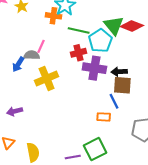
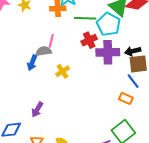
yellow cross: (47, 78) -> (63, 71), size x0.6
purple arrow: (15, 111) -> (37, 110), turned -35
orange rectangle: (104, 117) -> (126, 98), turned 32

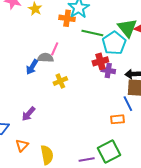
red cross: (89, 40) -> (100, 61), moved
purple cross: (108, 52) -> (108, 71), size x0.6
orange rectangle: (126, 98) -> (118, 119), turned -40

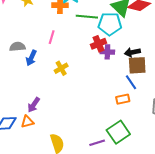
cyan pentagon: (114, 43) -> (110, 24), turned -30
gray semicircle: (45, 58) -> (17, 47), moved
orange triangle: (22, 145) -> (27, 122), moved, turned 40

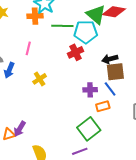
purple cross: (107, 52) -> (90, 90), moved
purple arrow: (34, 105) -> (20, 129), moved
green square: (118, 132) -> (89, 129), moved

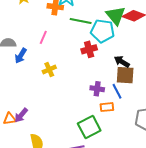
black arrow: (110, 59) -> (122, 62), turned 35

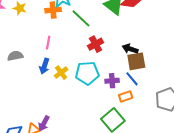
green line: (81, 21) -> (81, 18), turned 45
cyan pentagon: (103, 31) -> (87, 73), moved
blue arrow: (21, 56) -> (44, 66), moved

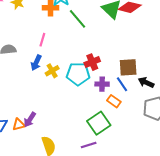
red cross: (96, 44) -> (92, 62), moved
black arrow: (130, 49) -> (146, 82), moved
orange rectangle: (126, 96) -> (114, 101), turned 48

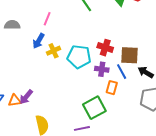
red cross: (92, 62) -> (105, 48), moved, turned 35
orange rectangle: (114, 101) -> (112, 88), turned 64

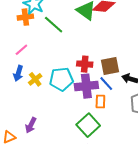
pink line: (47, 19) -> (21, 50), turned 40
purple cross: (102, 69) -> (86, 86), size x1.6
purple arrow: (26, 97) -> (31, 125), moved

